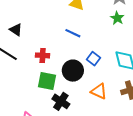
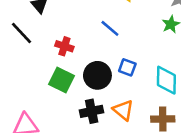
blue square: (93, 59) -> (127, 67), turned -32
black cross: (61, 101) -> (92, 111), moved, turned 30

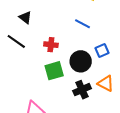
blue square: (127, 67) -> (102, 50), turned -32
green square: (61, 80) -> (54, 71), turned -30

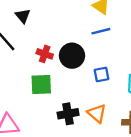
blue line: (83, 24) -> (101, 31), moved, turned -56
black circle: (81, 61) -> (72, 56), moved

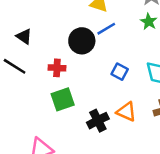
black circle: (72, 56) -> (82, 41), moved
blue square: (102, 75) -> (120, 72), turned -35

